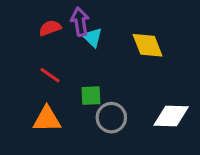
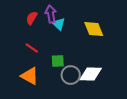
red semicircle: (50, 28) -> (32, 18), turned -40
white diamond: (171, 116) -> (91, 74), moved
orange triangle: (47, 119) -> (30, 76), turned 30

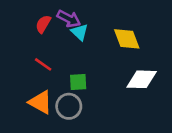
purple arrow: (51, 14) -> (69, 19), turned 126
white diamond: (91, 74) -> (142, 79), moved
gray circle: (71, 75) -> (69, 106), moved

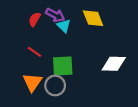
yellow diamond: (127, 39) -> (93, 18), moved
green square: (78, 82) -> (63, 66), size x1.5
orange triangle: (40, 102) -> (32, 82), turned 36

